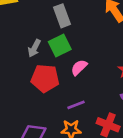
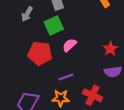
gray arrow: (34, 48) -> (27, 14), moved

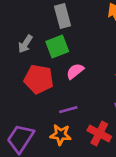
gray arrow: (27, 14) -> (25, 44), moved

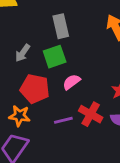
red cross: (99, 134) -> (91, 114), moved
orange star: (61, 135) -> (19, 116), moved

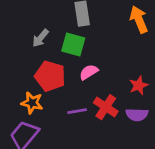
green square: (55, 57) -> (73, 44), turned 30

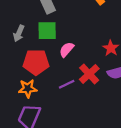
red cross: (106, 107) -> (89, 74), turned 30

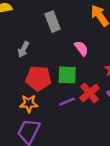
green square: (47, 31) -> (67, 75), moved
pink semicircle: (67, 49) -> (81, 48), moved, turned 98

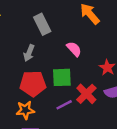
gray arrow: (23, 49) -> (29, 53), moved

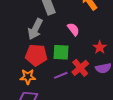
gray arrow: (29, 53) -> (35, 29), size x1.5

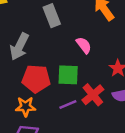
gray arrow: (35, 29) -> (19, 47), moved

